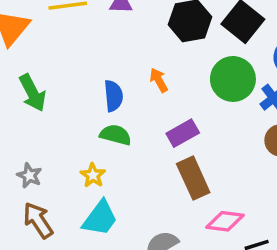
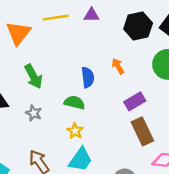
green semicircle: (116, 135) -> (74, 103), moved
gray star: (29, 175) -> (34, 113), moved

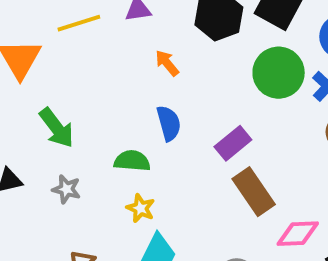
orange arrow: (118, 66) -> (167, 63), moved
blue semicircle: (88, 77) -> (169, 123), moved

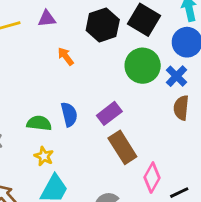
blue semicircle: (169, 123) -> (69, 114), moved
pink diamond: (298, 234) -> (152, 178), turned -60

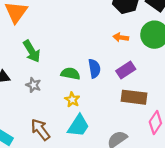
orange arrow: (66, 56) -> (121, 37), moved, turned -48
brown rectangle: (122, 147) -> (134, 97), turned -55

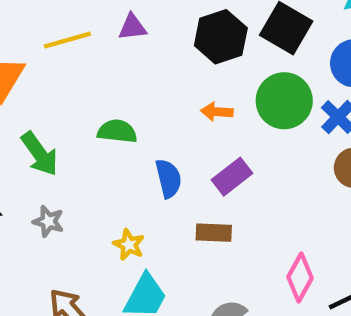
green semicircle: (70, 74) -> (117, 131), moved
brown rectangle: (134, 97) -> (214, 233), moved, size x0.7

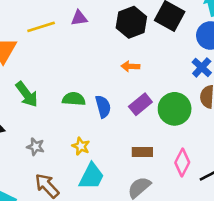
green circle: (284, 101) -> (175, 109), moved
green semicircle: (117, 131) -> (74, 99), moved
gray star: (48, 221) -> (36, 147), moved
brown rectangle: (214, 233) -> (142, 152), moved

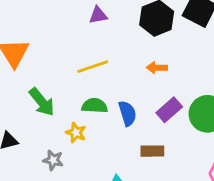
yellow line: (41, 27) -> (93, 67), moved
yellow star: (81, 146) -> (76, 133), moved
brown rectangle: (142, 152) -> (152, 151), moved

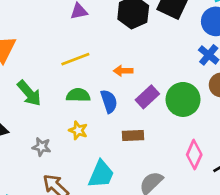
orange arrow: (157, 68) -> (123, 71), moved
yellow star: (76, 133) -> (78, 130), moved

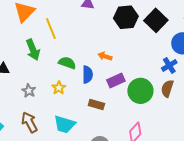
yellow line: (75, 59) -> (51, 29), moved, turned 70
cyan trapezoid: (101, 174) -> (65, 124), turned 65

